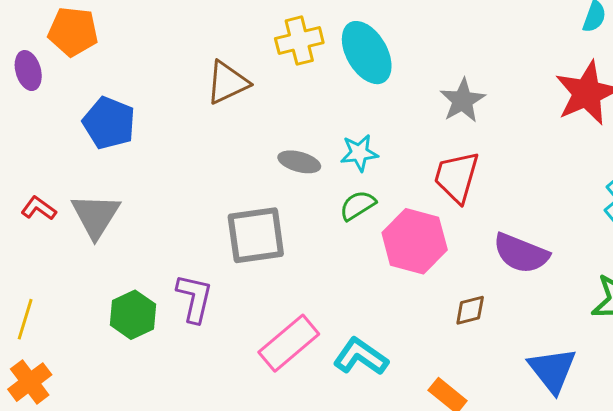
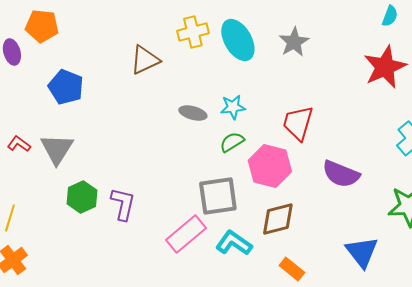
gray star: (463, 100) -> (294, 42), moved
gray square: (256, 235) -> (218, 196), moved
brown diamond: (470, 310) -> (278, 219), moved, size x1.6
green hexagon: (133, 315) -> (82, 197), moved

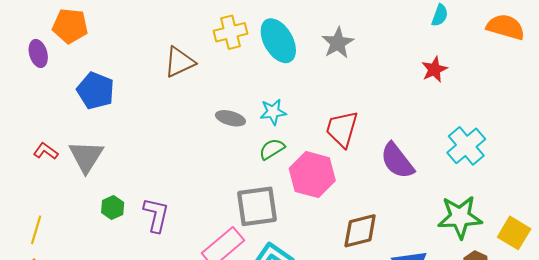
red star: (385, 67) -> (434, 69), size x0.6
purple semicircle: (341, 174) -> (397, 161), moved, turned 30
green hexagon: (82, 197) -> (113, 207), size x0.7
brown diamond: (278, 219) -> (360, 231), moved

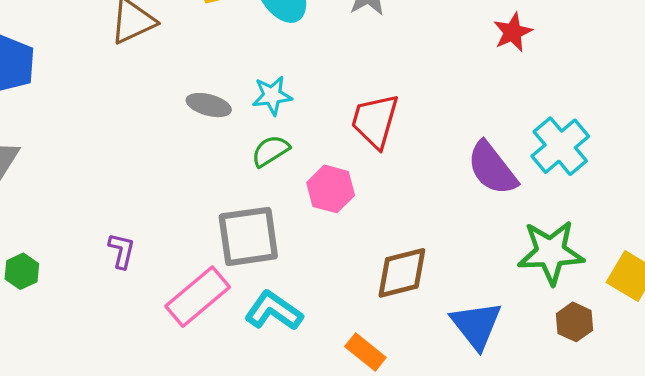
purple semicircle: (397, 161) -> (492, 168), moved
pink hexagon: (312, 175) -> (331, 189), size x0.7
green hexagon: (113, 207) -> (22, 271), moved
purple L-shape: (156, 215) -> (122, 251), moved, size x0.7

